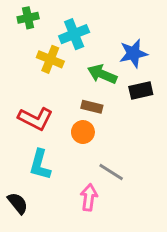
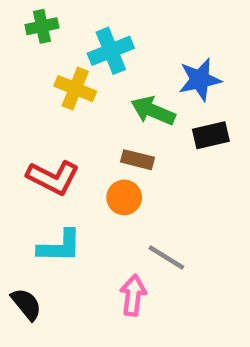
cyan L-shape: (40, 165) -> (60, 246), turned -104

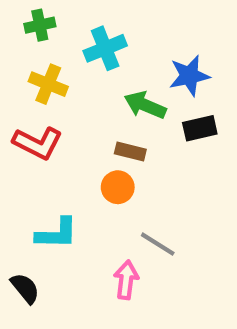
yellow cross: (75, 89) -> (48, 84), moved
red L-shape: (53, 177) -> (38, 143), moved

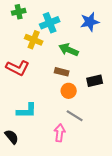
blue star: (189, 76) -> (90, 22), moved
yellow cross: (48, 84) -> (34, 40), moved
black rectangle: (200, 128) -> (95, 81), moved
orange circle: (118, 187) -> (69, 91), moved

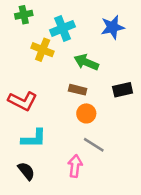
red L-shape: (18, 68) -> (23, 101), moved
black rectangle: (95, 81) -> (123, 90), moved
black semicircle: (12, 137) -> (26, 171), moved

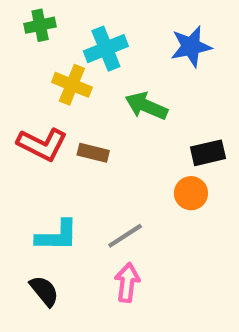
brown rectangle: (78, 90) -> (93, 153), moved
red L-shape: (23, 101) -> (42, 144), moved
orange circle: (86, 113) -> (191, 193), moved
gray line: (94, 145) -> (125, 236), moved, turned -65

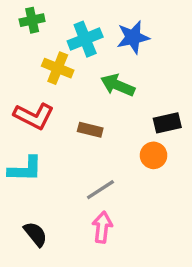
blue star: (191, 46) -> (133, 37), moved
brown rectangle: (93, 153) -> (90, 130), moved
cyan L-shape: (57, 236) -> (25, 169), moved

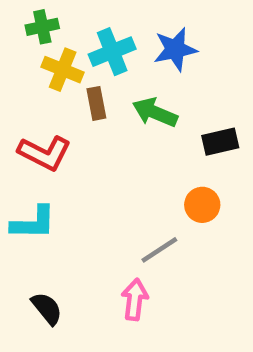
yellow cross: (58, 68) -> (63, 70), moved
black rectangle: (167, 123) -> (220, 142), moved
brown rectangle: (90, 130) -> (96, 103), moved, turned 65
gray line: (100, 190) -> (159, 250), moved

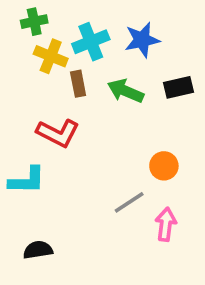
black rectangle: (220, 142) -> (179, 87), moved
red L-shape: (45, 153) -> (58, 133), moved
pink arrow: (135, 299) -> (166, 224), moved
black semicircle: (47, 308) -> (38, 250), turned -60

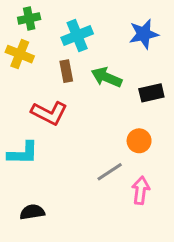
blue star: (142, 40) -> (144, 34), moved
yellow cross: (51, 56) -> (20, 54), moved
black rectangle: (179, 87) -> (151, 93), moved

